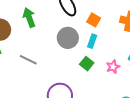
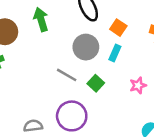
gray line: (28, 60) -> (67, 75), moved
green square: (87, 64) -> (96, 83), moved

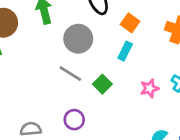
gray circle: (86, 47) -> (78, 39), moved
purple circle: (72, 116) -> (74, 120), size x0.6

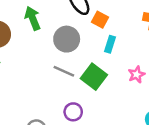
orange square: (130, 23) -> (100, 20), moved
green square: (102, 84) -> (94, 77), size x1.5

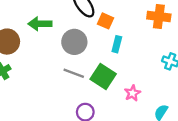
green arrow: (33, 18) -> (40, 24), turned -65
pink star: (137, 74) -> (132, 93), moved

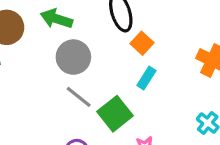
gray circle: (74, 42) -> (73, 57), moved

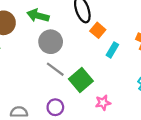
cyan rectangle: (146, 78) -> (112, 50), moved

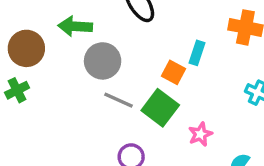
orange square: (98, 30) -> (173, 72), moved

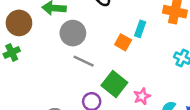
green square: (160, 108) -> (114, 84), moved
pink star: (200, 134) -> (142, 96), moved

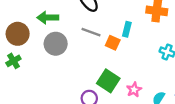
gray circle: (73, 33) -> (56, 44), moved
gray line: (84, 61) -> (91, 32), moved

